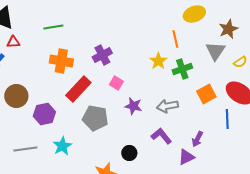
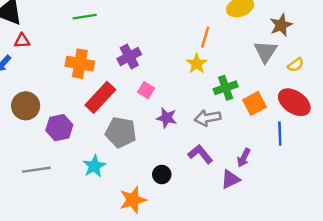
green line: (53, 27) -> (85, 17), moved
orange line: (175, 39) -> (205, 37), moved, turned 30
green cross: (182, 69) -> (226, 88), moved
cyan star: (62, 146) -> (94, 166), moved

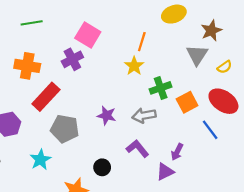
pink square: (146, 90) -> (88, 35), moved, size x1.6
blue line: (280, 134) -> (210, 130), turned -35

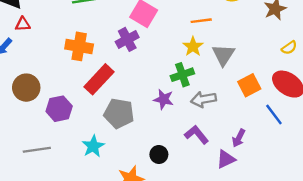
orange line: (142, 42) -> (201, 21), turned 66
gray triangle: (197, 55) -> (223, 55), moved
green cross: (161, 88) -> (182, 75), moved

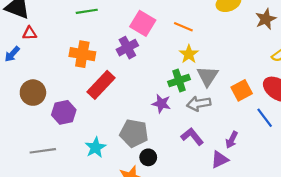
orange line: (201, 21) -> (183, 27), moved, turned 30
gray triangle: (223, 55) -> (208, 76), moved
gray pentagon: (119, 113) -> (134, 133), moved
black circle: (159, 154) -> (148, 157), moved

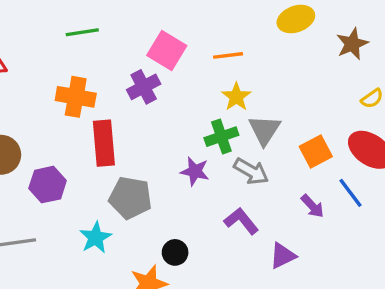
orange line: (183, 27) -> (228, 55), turned -30
red rectangle: (101, 85) -> (104, 143), turned -48
gray arrow: (199, 104) -> (251, 171), turned -140
gray pentagon: (134, 133) -> (130, 198), moved
purple arrow: (232, 140) -> (312, 206), moved, turned -70

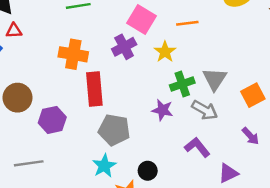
yellow star: (236, 97) -> (165, 52), moved
cyan star: (96, 238) -> (104, 166), moved

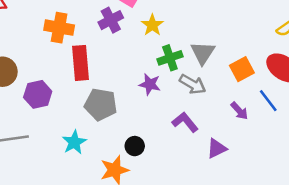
cyan star: (104, 166) -> (74, 142), moved

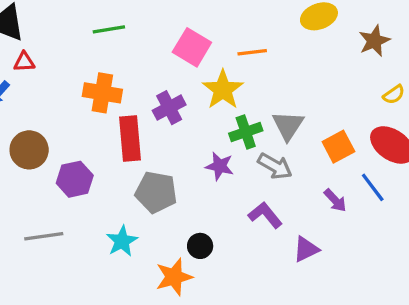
purple cross: (111, 20) -> (169, 108), moved
yellow star: (152, 25) -> (223, 90), size x1.4

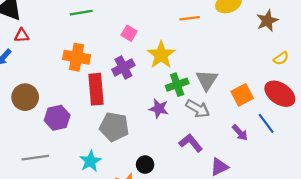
pink square: (192, 47) -> (129, 33), moved, size x0.6
orange line: (252, 52) -> (190, 18), moved

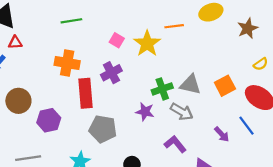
yellow star: (161, 55) -> (147, 44), moved
gray triangle: (207, 80) -> (190, 85), turned -50
orange square: (242, 95) -> (225, 86), moved

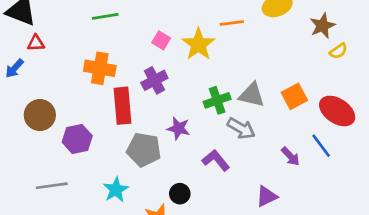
yellow semicircle: (261, 64) -> (338, 51), moved
purple star: (145, 112) -> (178, 128), moved
purple L-shape: (175, 144) -> (216, 160), moved

